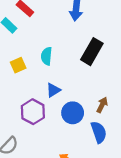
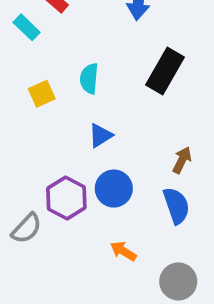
purple hexagon: (33, 112) -> (66, 198), moved
blue circle: (73, 113) -> (114, 189), moved

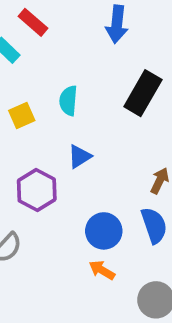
blue circle: (114, 189) -> (104, 231), moved
purple hexagon: (66, 198) -> (37, 190), moved

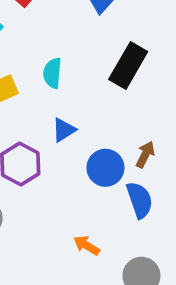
blue circle: (104, 231) -> (105, 168), moved

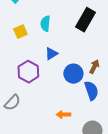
orange arrow: (87, 245) -> (63, 115), turned -32

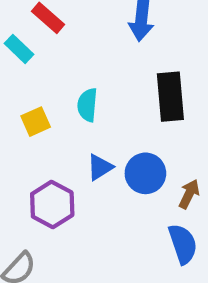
black rectangle: (85, 20) -> (170, 97), turned -35
blue circle: (73, 74) -> (145, 173), moved

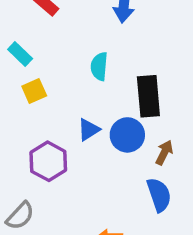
cyan rectangle: (19, 49) -> (20, 54), moved
black rectangle: (170, 97) -> (148, 96), moved
cyan semicircle: (87, 105) -> (99, 66), moved

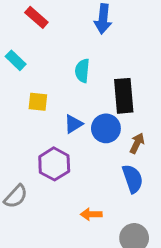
yellow square: (34, 91) -> (38, 102), moved, turned 30
purple hexagon: (48, 161) -> (54, 164), moved

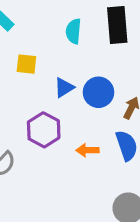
black rectangle: (124, 96) -> (117, 25), moved
orange arrow: (91, 214) -> (88, 150), moved

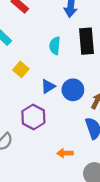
yellow square: (26, 64) -> (21, 69), turned 35
orange arrow: (88, 150) -> (65, 153), moved

